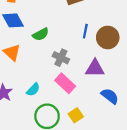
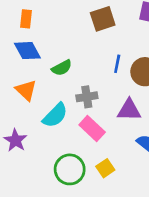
gray cross: (61, 58) -> (87, 97), turned -35
cyan semicircle: (33, 90) -> (55, 115), moved, size x1.5

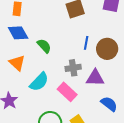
green semicircle: (62, 68) -> (44, 46), turned -105
gray cross: (87, 97) -> (73, 68), moved

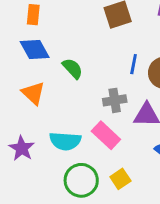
cyan semicircle: (39, 82) -> (65, 141), moved, turned 50

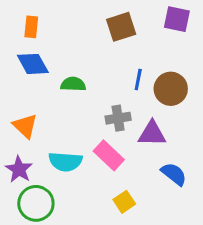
green semicircle: (73, 68) -> (73, 84), turned -45
orange triangle: (33, 93) -> (25, 126), moved
green circle: (81, 180) -> (36, 203), moved

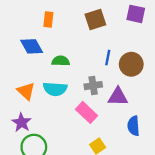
orange rectangle: (31, 27) -> (48, 19), moved
cyan semicircle: (65, 162) -> (55, 89), moved
blue semicircle: (174, 174) -> (133, 126), turned -132

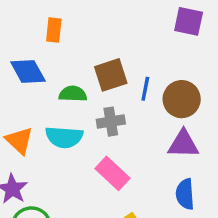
brown square: (95, 19) -> (111, 75), moved
gray cross: (93, 86) -> (111, 122), moved
purple triangle: (118, 97) -> (183, 144), moved

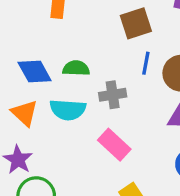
blue diamond: (28, 71) -> (35, 72), moved
brown square: (111, 75) -> (136, 23), moved

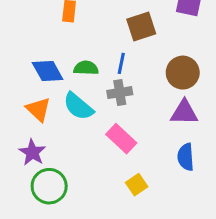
blue line: (146, 63) -> (121, 63), moved
cyan semicircle: (68, 110) -> (78, 106), turned 36

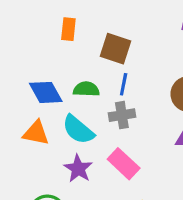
brown square: (141, 27) -> (115, 49), moved, turned 36
orange triangle: (38, 109) -> (36, 133), turned -32
purple star: (32, 152) -> (78, 169), moved

